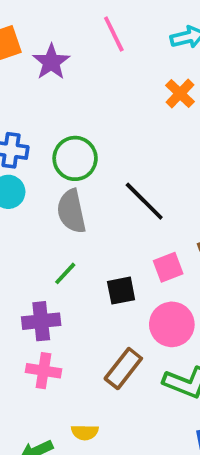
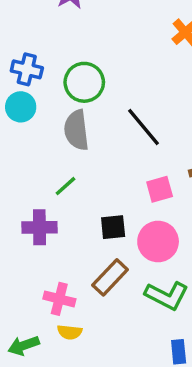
black square: (121, 291) -> (113, 227), moved
pink cross: (43, 371) -> (59, 299), moved

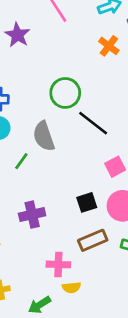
green circle: (84, 82) -> (65, 93), moved
green line: (66, 186) -> (21, 161), moved
brown rectangle: (110, 277) -> (93, 240), turned 36

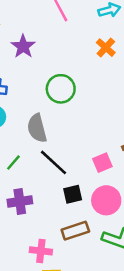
purple star: (17, 35) -> (23, 46), moved
black line: (93, 123) -> (54, 162), moved
green line: (21, 161) -> (13, 163), moved

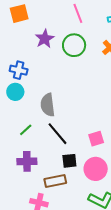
green circle: (61, 89) -> (74, 45), moved
brown rectangle: (75, 231) -> (55, 181), moved

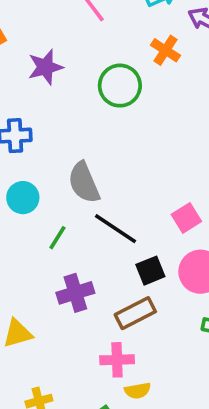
purple star: (45, 39) -> (45, 67), turned 30
green circle: (74, 45) -> (120, 86), moved
cyan circle: (15, 92) -> (23, 198), moved

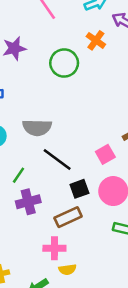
gray semicircle: (84, 183) -> (37, 128), turned -68
green line: (57, 238) -> (19, 175), moved

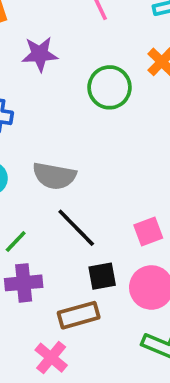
pink cross: (54, 248) -> (51, 358), turned 30

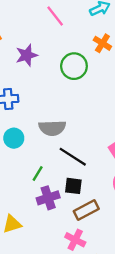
black square: (102, 276) -> (73, 186), moved, turned 30

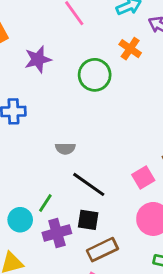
gray semicircle: (52, 128) -> (65, 149), size x0.6
cyan circle: (14, 138) -> (20, 220), moved

